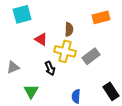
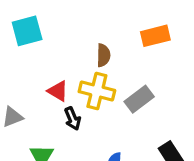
red triangle: (41, 39) -> (58, 91), moved

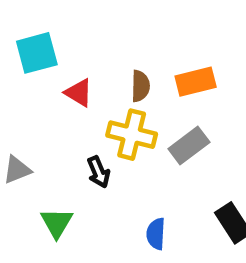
orange rectangle: (155, 36) -> (196, 82), moved
red triangle: (58, 91) -> (79, 93), moved

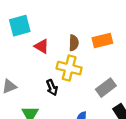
gray rectangle: (189, 146) -> (106, 88), moved

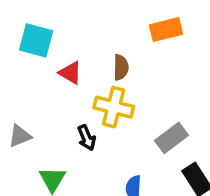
cyan square: (20, 26) -> (36, 40), turned 30
orange rectangle: (102, 41) -> (166, 30), moved

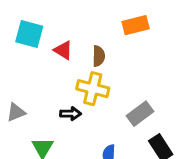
red triangle: (70, 73) -> (63, 50), moved
black arrow: (87, 138) -> (71, 114), turned -66

